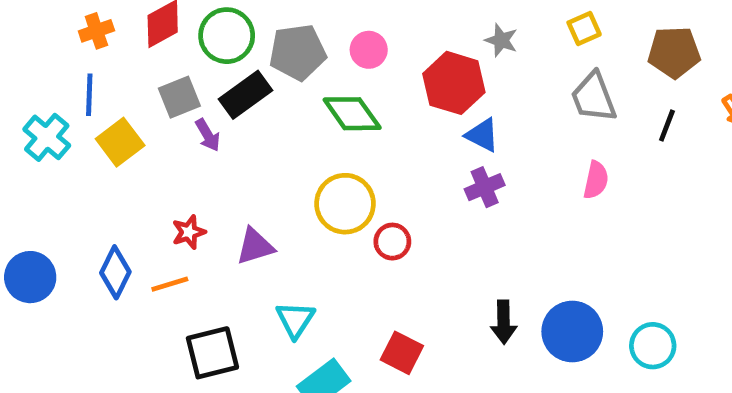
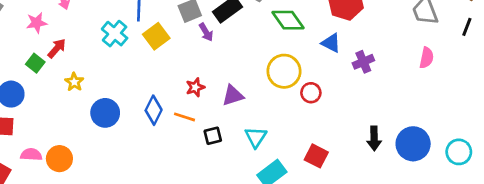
blue triangle: (482, 135) -> (331, 43), moved
orange line: (170, 284) -> (184, 117), turned 35
black square: (212, 353) -> (213, 136), moved, size x0.6

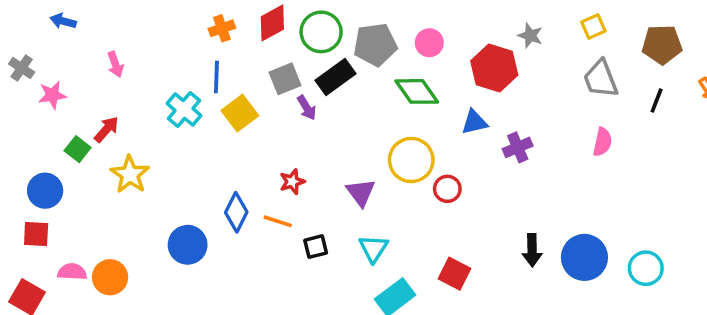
pink star: (37, 23) -> (52, 95), moved
blue triangle: (331, 43) -> (474, 122), turned -40
yellow star: (74, 82) -> (130, 174), size x1.5
purple triangle: (233, 95) -> (361, 192), moved, turned -50
blue circle: (105, 113) -> (188, 245), moved

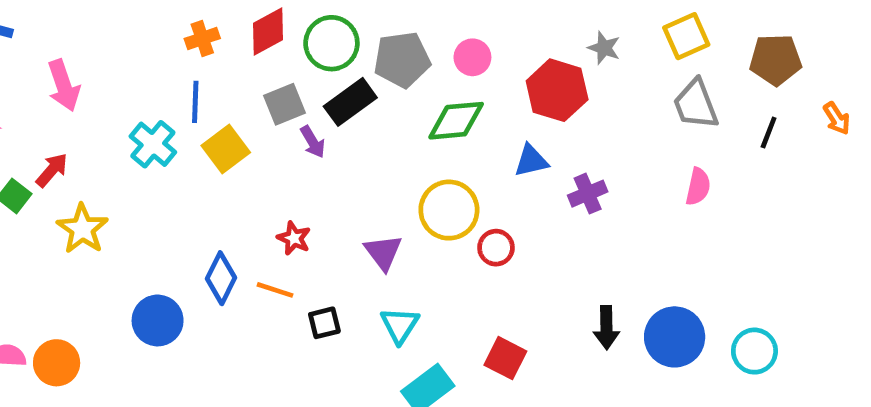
yellow square: (593, 27) -> (686, 36), size x1.4
pink arrow: (115, 64) -> (64, 85), size x1.5
green diamond: (417, 91) -> (456, 121), turned -60
red star: (292, 182) -> (294, 238), turned -30

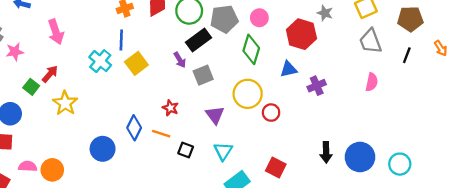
gray square: (284, 104) -> (203, 75), moved
green diamond: (456, 121) -> (251, 49), turned -68
black square: (324, 323) -> (186, 150), turned 35

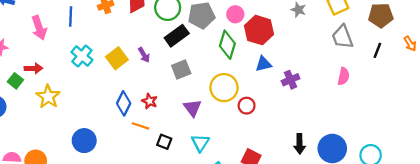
red hexagon: (301, 34) -> (259, 30), moved
blue line: (121, 40) -> (71, 17), moved
purple arrow: (180, 60) -> (144, 55), moved
red arrow: (50, 74) -> (33, 68), turned 48
blue diamond: (134, 128) -> (124, 103), moved

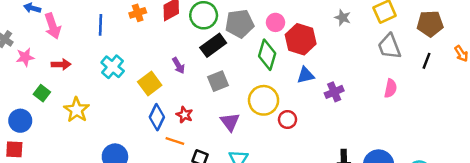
pink arrow: (39, 28) -> (53, 26), moved
yellow square: (117, 58) -> (150, 84), moved
red arrow: (33, 68) -> (61, 64), moved

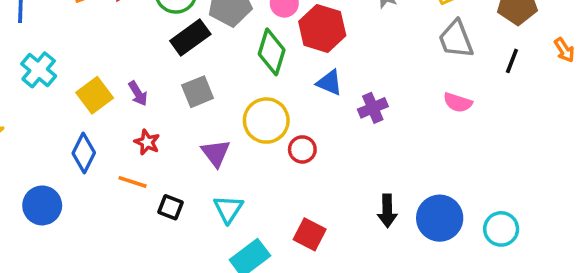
purple arrow: (178, 66) -> (138, 93), moved
blue triangle: (305, 75) -> (329, 83), turned 36
pink semicircle: (391, 88) -> (458, 102), turned 96
blue diamond: (157, 117) -> (84, 153), moved

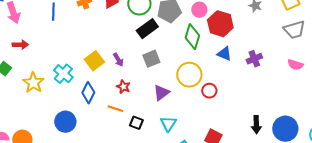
gray trapezoid: (456, 39) -> (294, 30), turned -85
cyan cross: (39, 70) -> (63, 74), moved
purple cross: (373, 108) -> (254, 59), moved
purple triangle: (216, 153) -> (161, 93), turned 30

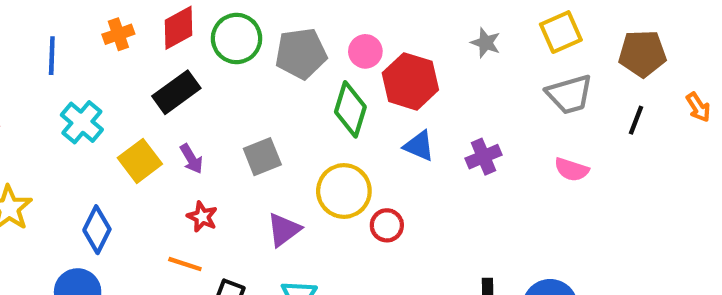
black rectangle: (147, 29) -> (176, 92), moved
cyan cross: (63, 74) -> (82, 122), moved
blue diamond: (88, 93) -> (97, 230), moved

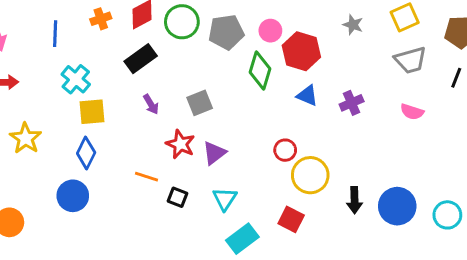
yellow square: (140, 161) -> (92, 112), moved, turned 32
yellow circle: (344, 191) -> (310, 175), moved
red star: (202, 217) -> (180, 144), moved, size x1.4

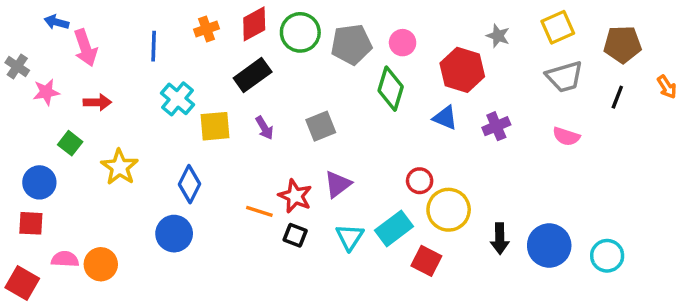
red hexagon: (301, 51) -> (462, 70), moved
yellow square: (92, 112) -> (215, 126), moved
red star: (180, 144) -> (295, 196), moved
cyan rectangle: (242, 239) -> (394, 228), moved

